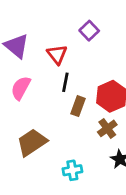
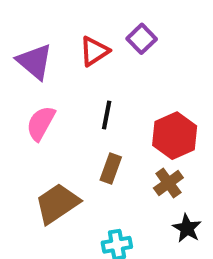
red triangle: (57, 54) -> (94, 51), moved, turned 35
brown rectangle: (78, 106) -> (111, 169), moved

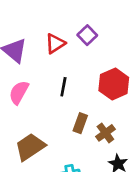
red hexagon: (175, 136) -> (114, 84), moved
brown rectangle: (111, 169) -> (80, 123), moved

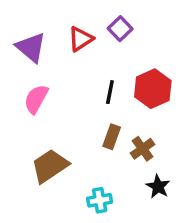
black line: (63, 87) -> (110, 92), moved

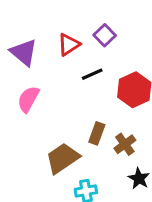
black line: (110, 92) -> (92, 74), moved, turned 55
brown trapezoid: (50, 166) -> (63, 158), moved

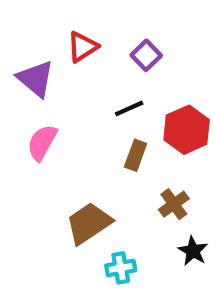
red triangle: (69, 45) -> (82, 47), moved
brown rectangle: (97, 133) -> (136, 155), moved

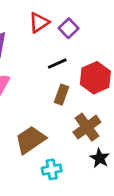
red triangle: (82, 47) -> (39, 23), moved
brown cross: (174, 204) -> (87, 127), size x1.4

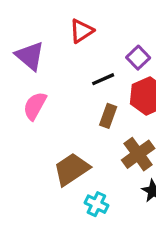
purple square: (69, 28) -> (138, 58), moved
cyan cross: (52, 169) -> (96, 204), turned 36

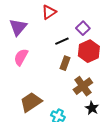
purple triangle: (30, 56) -> (18, 27), turned 30
brown trapezoid: (71, 169) -> (31, 102), moved

